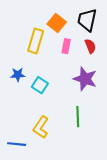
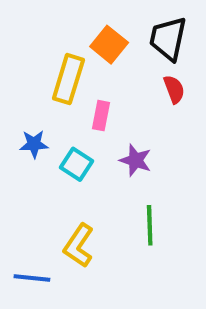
pink rectangle: (66, 46) -> (101, 116), moved
purple star: (85, 79) -> (135, 160), moved, size x0.7

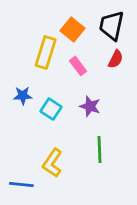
red semicircle: (174, 89) -> (116, 59), turned 48
pink rectangle: (101, 116) -> (78, 66), moved, turned -48

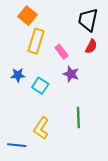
orange square: (73, 30) -> (27, 16), moved
purple star: (90, 106) -> (71, 74), moved

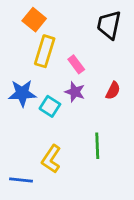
red semicircle: (91, 46) -> (113, 91), moved
purple star: (71, 74) -> (75, 92), moved
blue star: (18, 75) -> (22, 93), size x1.5

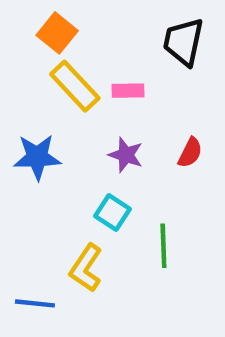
yellow rectangle: (45, 51) -> (75, 86), turned -60
pink rectangle: (76, 64) -> (128, 91), moved, turned -54
cyan square: (50, 106) -> (112, 213), moved

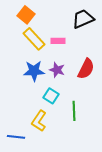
black trapezoid: (183, 42) -> (83, 19), turned 55
red semicircle: (190, 153) -> (86, 69), size x1.5
blue star: (37, 157) -> (34, 71), moved

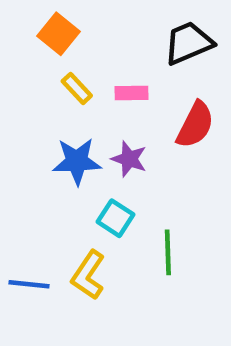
yellow rectangle: (34, 39) -> (77, 88), size x0.6
red semicircle: (86, 69) -> (195, 125), moved
blue line: (16, 137) -> (29, 284), moved

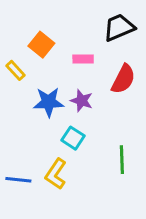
orange square: (59, 34) -> (41, 45), moved
yellow rectangle: (77, 88) -> (15, 70), moved
green line: (168, 252) -> (122, 160), moved

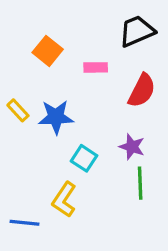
yellow rectangle: (15, 70) -> (18, 110), moved
purple star: (82, 101) -> (132, 147), moved
blue line: (18, 180) -> (25, 223), moved

